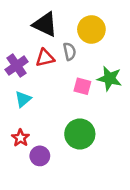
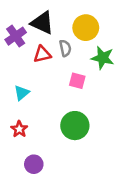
purple cross: (17, 66) -> (16, 36), moved
green star: (109, 79) -> (103, 58), moved
purple circle: (40, 156) -> (34, 164), moved

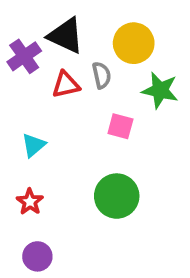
purple circle: (34, 164) -> (37, 256), moved

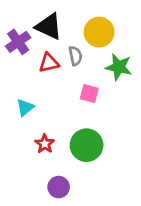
red star: (30, 202) -> (45, 144), moved
purple circle: (37, 256) -> (59, 187), moved

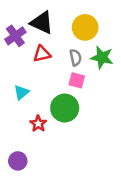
gray semicircle: (75, 56) -> (76, 57), moved
green circle: (87, 145) -> (65, 108), moved
purple circle: (59, 187) -> (18, 161), moved

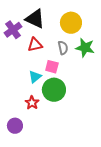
pink square: (77, 80) -> (52, 67), moved
cyan triangle: (21, 92) -> (35, 77), moved
purple circle: (18, 161) -> (15, 126), moved

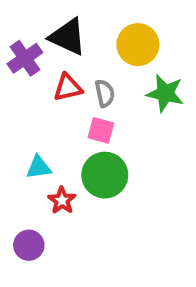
gray semicircle: (63, 48) -> (105, 93), moved
cyan triangle: (35, 77) -> (39, 167), moved, turned 32

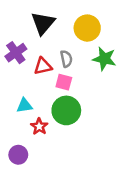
black triangle: (68, 37) -> (43, 23), turned 45
purple cross: (25, 58) -> (16, 53), moved
red triangle: (68, 87) -> (43, 66), moved

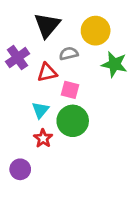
gray semicircle: (66, 59) -> (69, 54), moved, turned -91
cyan triangle: (24, 106) -> (40, 110), moved, turned -42

